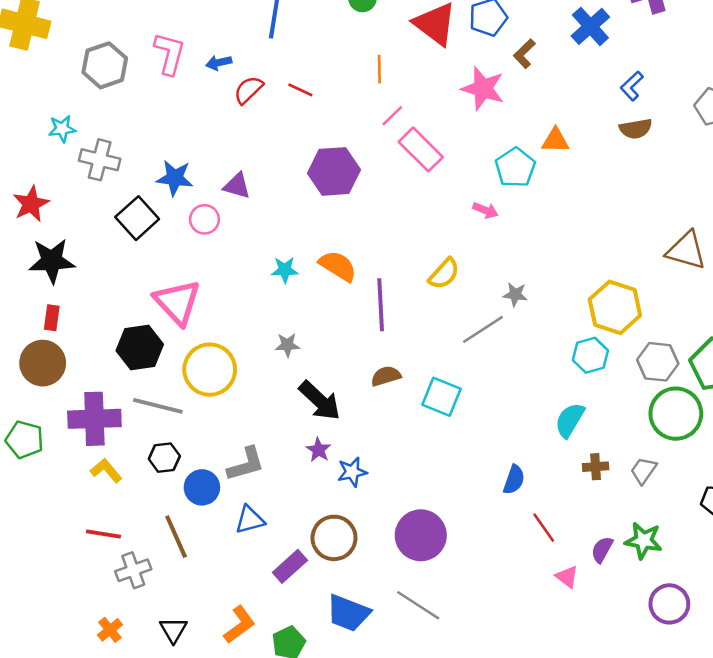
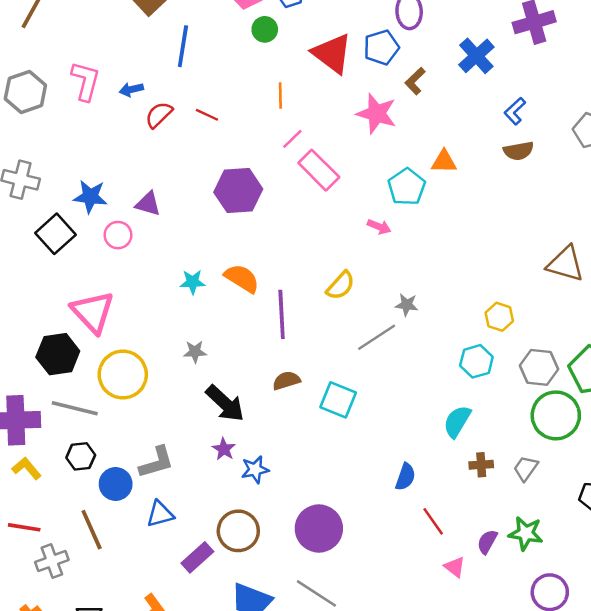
yellow hexagon: (615, 307) -> (499, 317), size x0.6

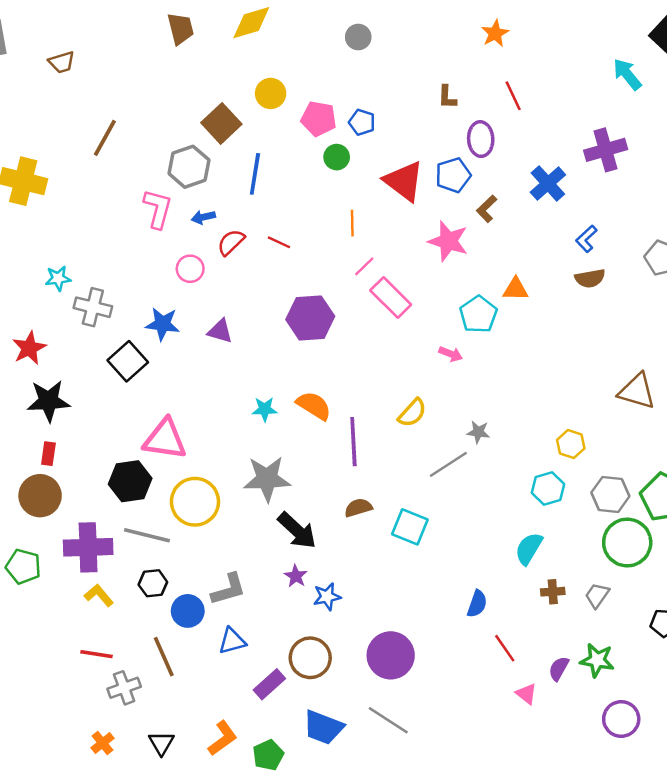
gray hexagon: (25, 92) -> (189, 167), moved
pink circle: (118, 235) -> (190, 269), moved
pink triangle: (93, 312) -> (165, 439), turned -39
gray star: (195, 352) -> (267, 479), size x2.0

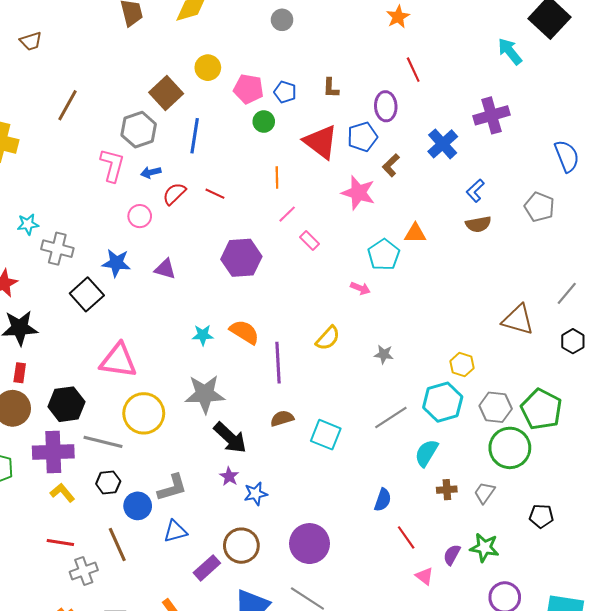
brown L-shape: (447, 97) -> (331, 88), moved
pink rectangle: (391, 298) -> (309, 240), size x0.6
gray line: (448, 464) -> (391, 417), moved
black hexagon: (130, 481) -> (66, 404), moved
cyan hexagon: (548, 488) -> (443, 402), size x1.4

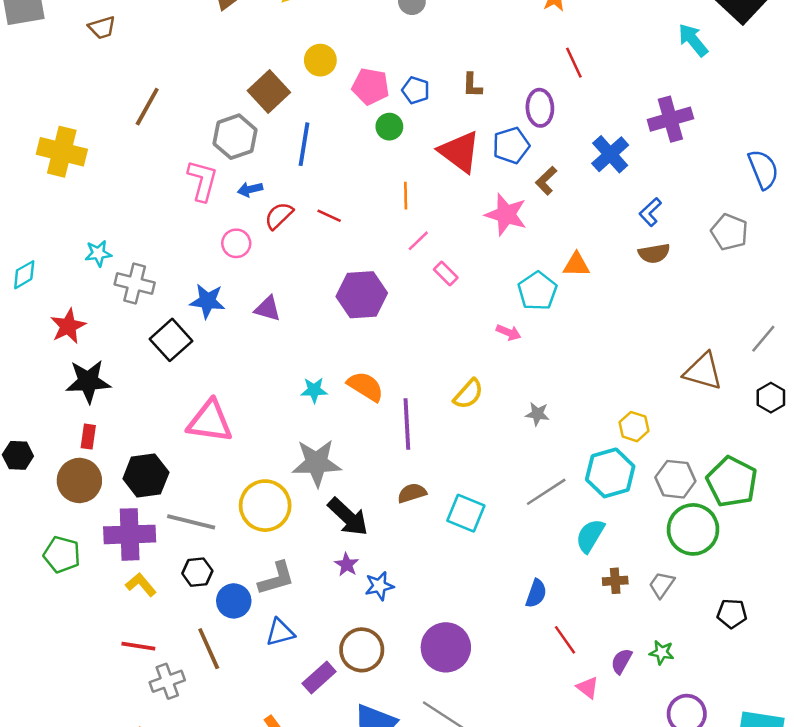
yellow circle: (144, 413) -> (265, 506), moved
green star: (484, 548) -> (662, 652), size x0.7

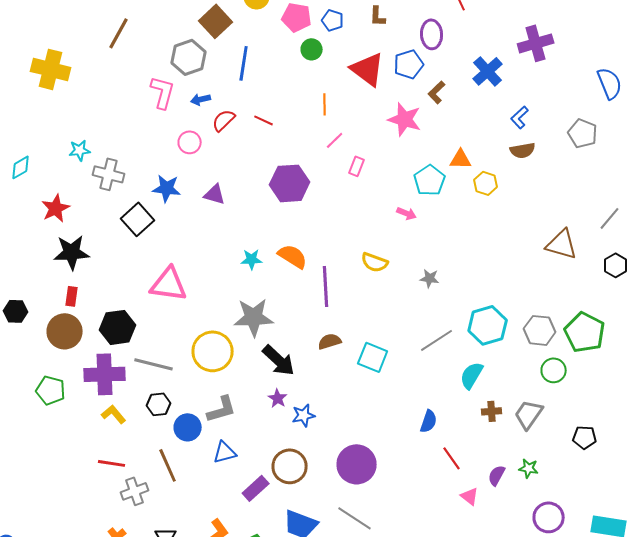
pink rectangle: (446, 273) -> (357, 166), turned 66
yellow semicircle: (468, 394) -> (375, 262), turned 68
yellow hexagon: (634, 427) -> (486, 183), moved
green circle: (693, 529) -> (554, 370), size x0.6
gray trapezoid: (662, 585) -> (529, 414), size x1.4

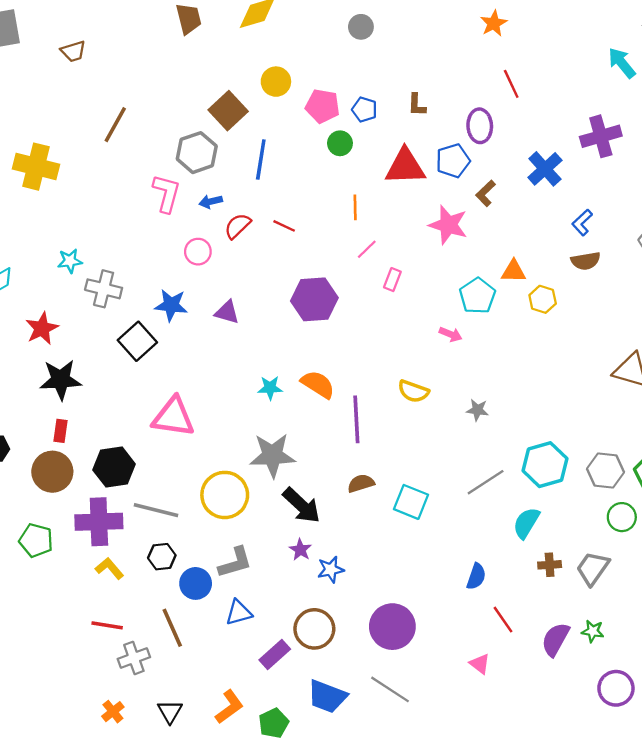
red triangle: (368, 69) -> (405, 167), turned -39
purple semicircle: (497, 475) -> (555, 639), size x1.4
pink triangle: (470, 496) -> (480, 664), moved

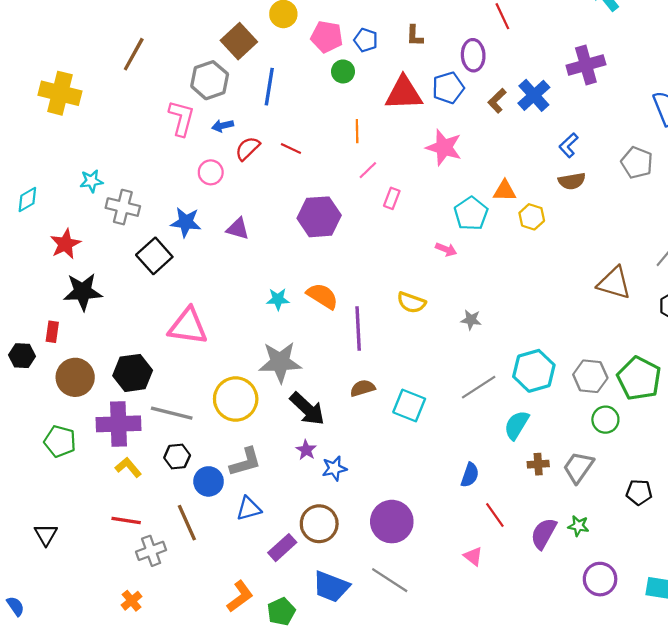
brown L-shape: (486, 193) -> (497, 101), moved
red rectangle: (61, 431) -> (52, 332), moved
black triangle: (170, 712) -> (46, 535), moved

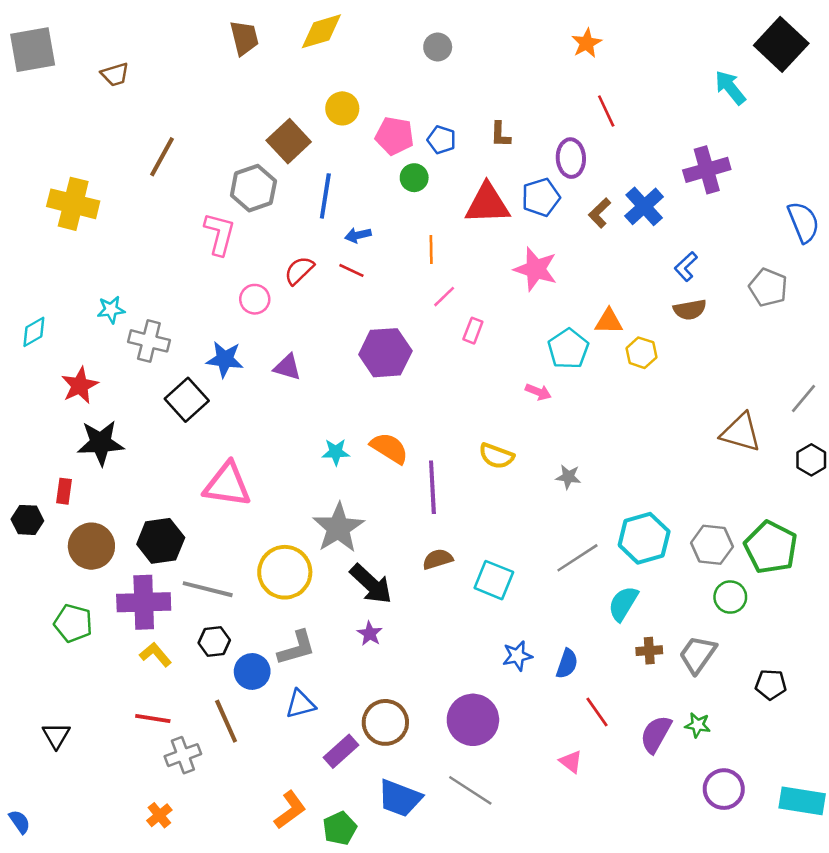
blue arrow: (223, 126) -> (358, 235), moved
gray star: (280, 362) -> (338, 528), turned -30
blue star: (334, 468) -> (517, 656), moved

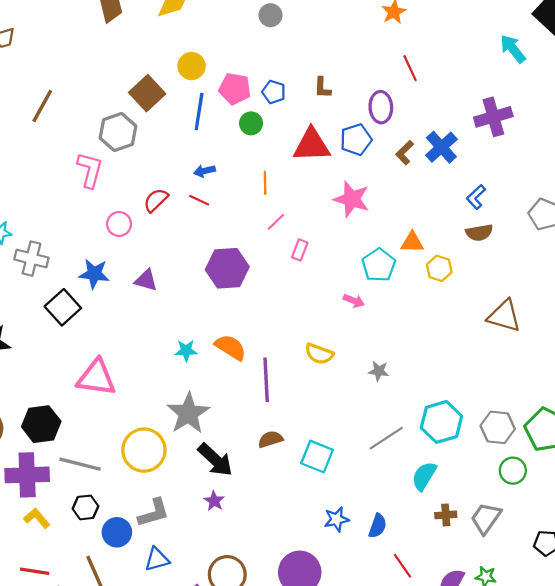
blue line: (325, 196) -> (199, 111), moved
brown triangle: (741, 432) -> (504, 316), moved

